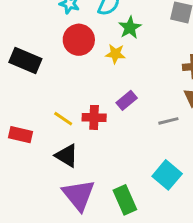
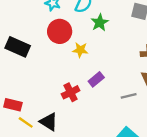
yellow star: (115, 54) -> (80, 50), moved
red cross: (94, 117) -> (71, 92), turned -30
yellow line: (63, 119) -> (26, 122), moved

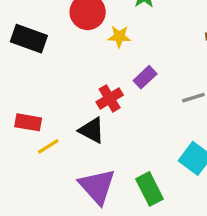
yellow line: (26, 122) -> (48, 146), turned -63
black triangle: (49, 122) -> (92, 130), moved

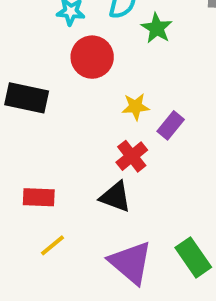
yellow star: (119, 37) -> (136, 107), moved
yellow line: (48, 146) -> (53, 245), moved

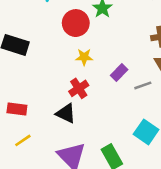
red circle: (92, 57) -> (76, 23), moved
purple rectangle: (171, 125) -> (119, 73), moved

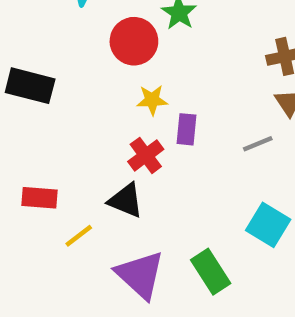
purple rectangle: (119, 73) -> (187, 129), moved, turned -36
yellow line: (23, 140) -> (79, 236), moved

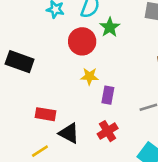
red cross: (146, 155) -> (108, 131), moved
red rectangle: (40, 198) -> (45, 114), moved

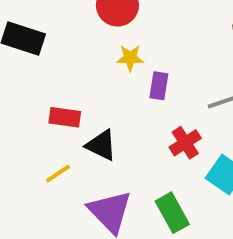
red cross: (108, 131) -> (185, 143), moved

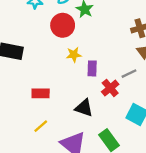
red cross: (185, 143) -> (110, 88), moved
black triangle: (101, 145) -> (84, 108), moved

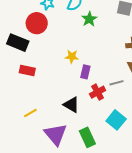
red circle: (63, 25) -> (37, 23), moved
red rectangle: (41, 93) -> (27, 71), moved

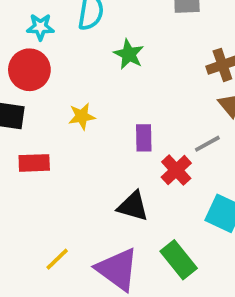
green star: (89, 19) -> (129, 54), moved
yellow star: (72, 57) -> (82, 116), moved
yellow line: (30, 113) -> (57, 259), moved

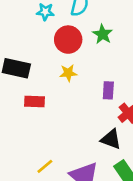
red circle: (29, 70) -> (68, 40), moved
black triangle: (133, 206) -> (111, 139), moved

